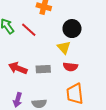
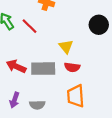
black circle: (72, 29) -> (99, 25), moved
gray rectangle: (43, 69) -> (43, 69), size x1.5

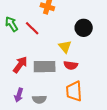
black circle: (99, 25) -> (84, 28), moved
red arrow: (16, 66) -> (20, 65), turned 102

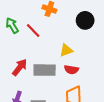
black circle: (84, 28) -> (85, 20), moved
yellow triangle: (65, 47) -> (66, 50), turned 48

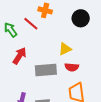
red line: (33, 31) -> (31, 24), moved
red arrow: (20, 67) -> (19, 56), moved

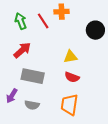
orange cross: (45, 10) -> (62, 12), turned -32
gray rectangle: (46, 70) -> (33, 76), moved

